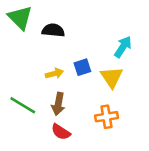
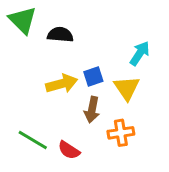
yellow arrow: (54, 73) -> (62, 84), size x1.5
brown arrow: (58, 104) -> (92, 110), moved
green line: (23, 105) -> (33, 140), moved

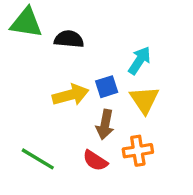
green triangle: (23, 20) -> (26, 23), turned -36
cyan arrow: (140, 53) -> (139, 60), moved
red semicircle: (69, 150) -> (95, 161), moved

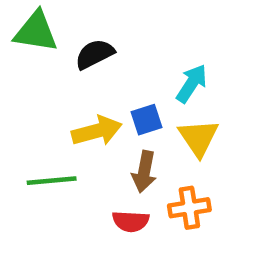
black semicircle: (69, 39) -> (95, 54), turned -32
green line: (38, 159) -> (52, 181), moved, turned -36
red semicircle: (95, 161) -> (131, 221), turned -30

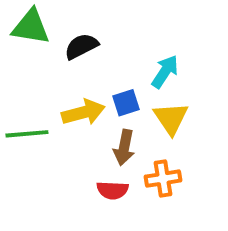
green line: (52, 181) -> (27, 134), moved

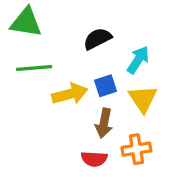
black semicircle: (81, 46) -> (97, 39), moved
green line: (27, 134) -> (34, 68), moved

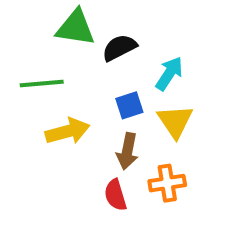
green triangle: (26, 22) -> (76, 28), moved
yellow arrow: (70, 94) -> (68, 131), moved
red semicircle: (94, 159) -> (115, 195), turned 70

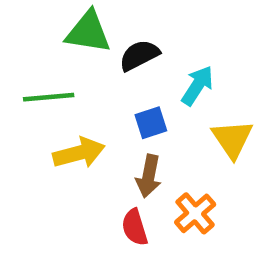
yellow triangle: (175, 121) -> (232, 139), moved
orange cross: (167, 183) -> (195, 213), turned -32

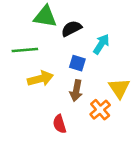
blue square: (151, 123) -> (77, 63), turned 35
yellow triangle: (232, 139) -> (119, 88), moved
red semicircle: (135, 227) -> (60, 124), moved

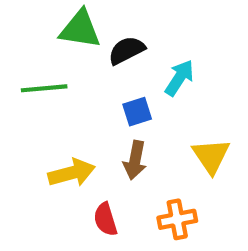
blue square: (77, 63) -> (137, 112), turned -35
yellow arrow: (40, 79) -> (72, 173), moved
orange cross: (100, 110) -> (177, 219), moved, turned 30

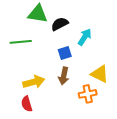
yellow triangle: (211, 156) -> (100, 74), turned -30
red semicircle: (105, 219) -> (27, 104), moved
orange cross: (177, 219) -> (88, 94), moved

